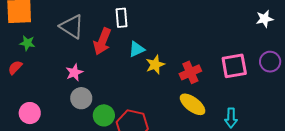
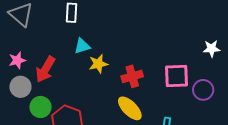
white star: (265, 19) -> (212, 49), moved
red arrow: (102, 41) -> (45, 69), moved
purple circle: (270, 62) -> (203, 90), moved

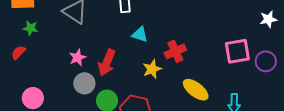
cyan triangle: (82, 46) -> (140, 34), turned 42
yellow star: (98, 64) -> (152, 69), moved
red cross: (132, 76) -> (175, 51), moved

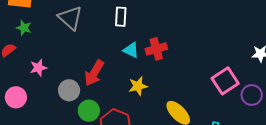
red cross: (175, 51) -> (156, 49), moved
pink square: (237, 51) -> (225, 81), turned -32
pink star: (78, 58) -> (38, 68), moved

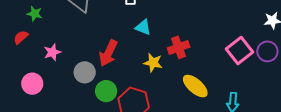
red cross: (156, 49) -> (179, 47), moved
yellow star: (138, 86) -> (153, 63), turned 30
purple circle: (252, 95) -> (267, 51), moved

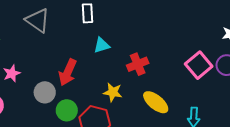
cyan triangle: (143, 27) -> (102, 45), turned -36
yellow star: (153, 63) -> (113, 92), moved

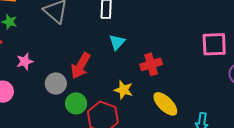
cyan triangle: (102, 45) -> (117, 42), turned -36
pink square: (199, 65) -> (214, 44), moved, turned 32

